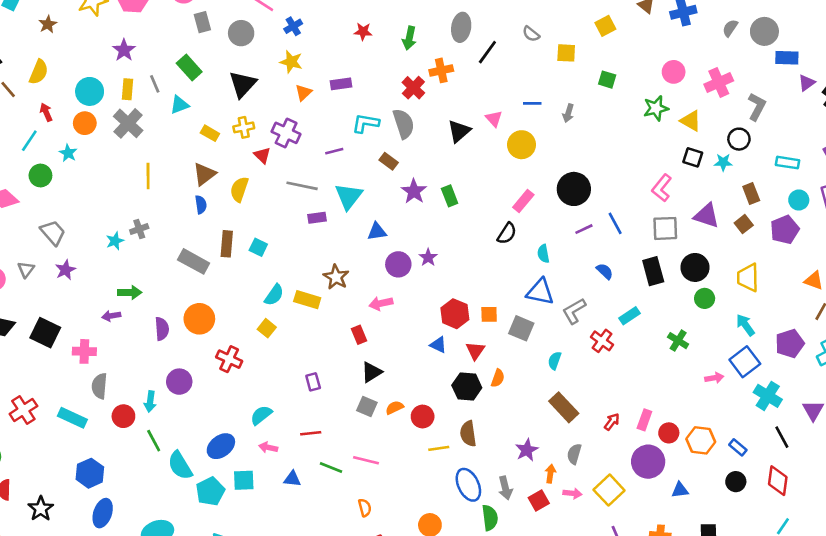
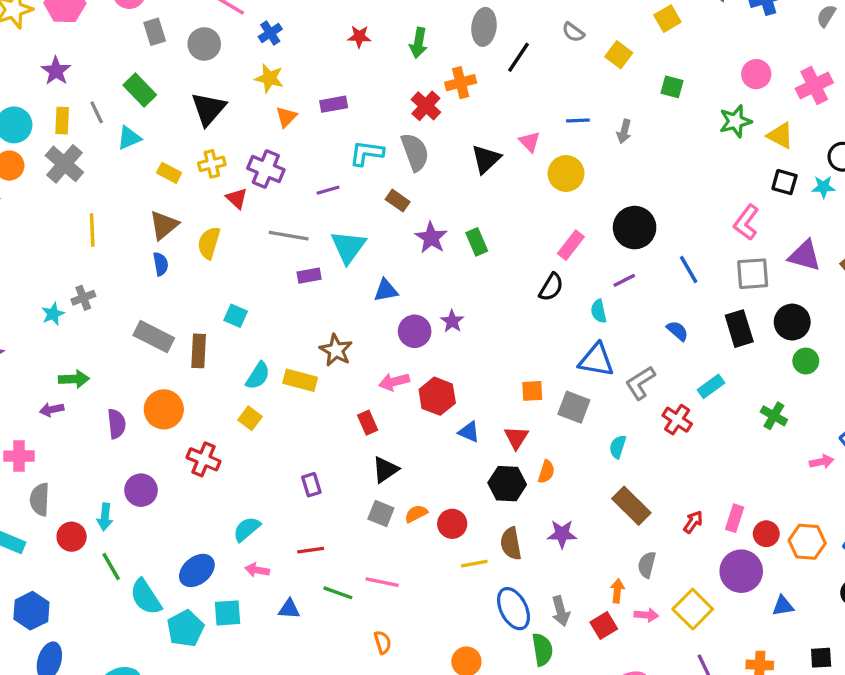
yellow square: (566, 53) -> (619, 55), turned 36
purple line: (584, 229) -> (624, 280), moved
brown rectangle: (227, 244) -> (199, 351), moved
red hexagon: (455, 314) -> (437, 396), moved
purple star: (527, 450) -> (562, 534), moved, turned 30

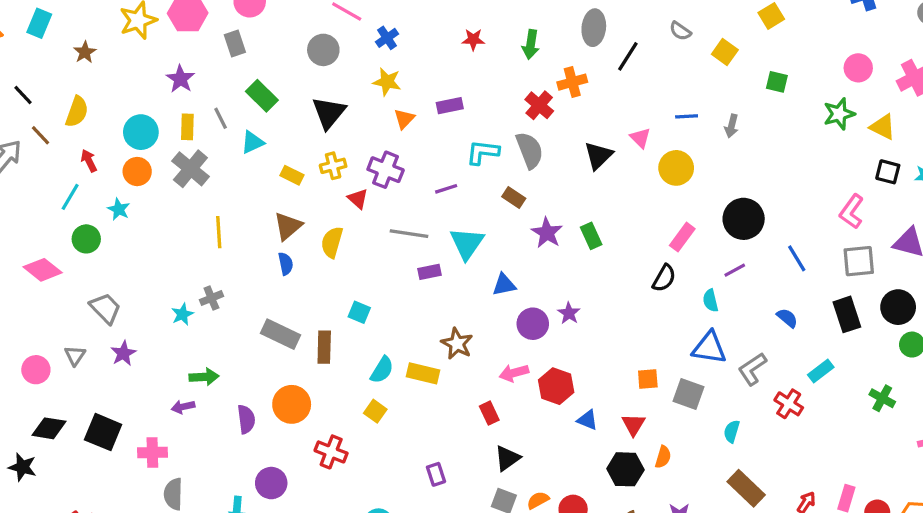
gray rectangle: (155, 32) -> (235, 44), moved

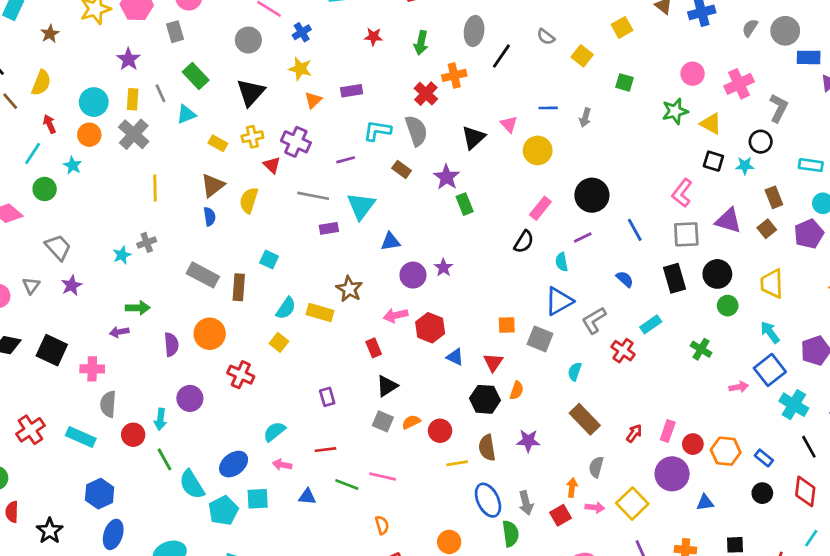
purple star: (547, 233) -> (447, 177), moved
blue triangle: (709, 348) -> (559, 301), turned -40

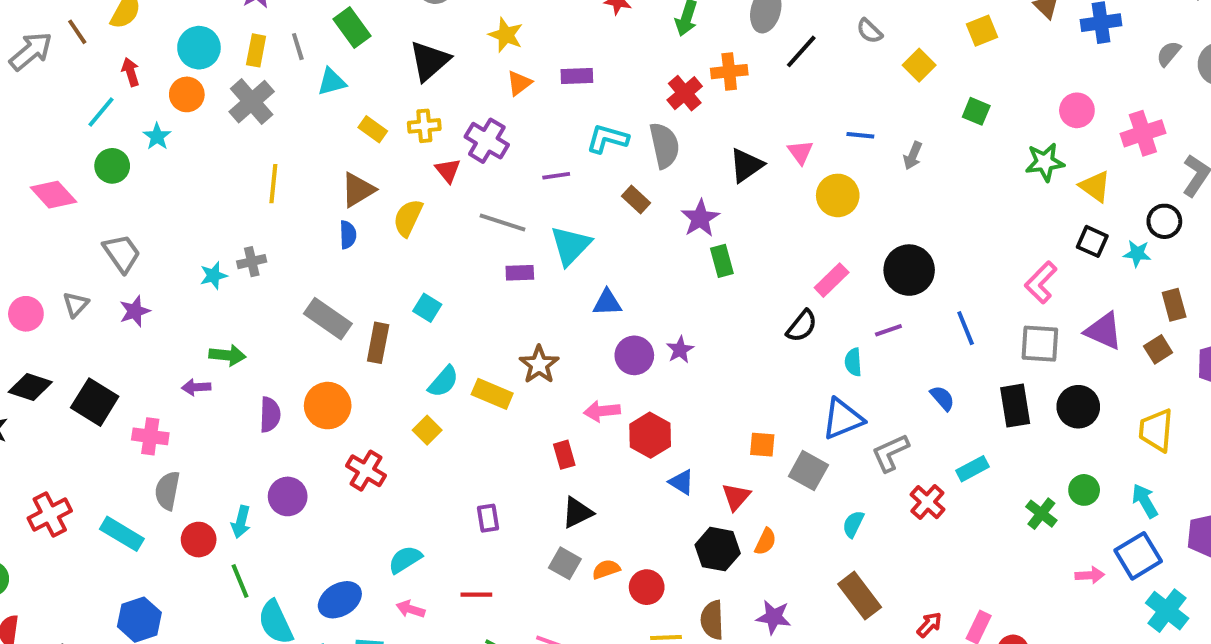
green circle: (728, 306) -> (1084, 490), moved

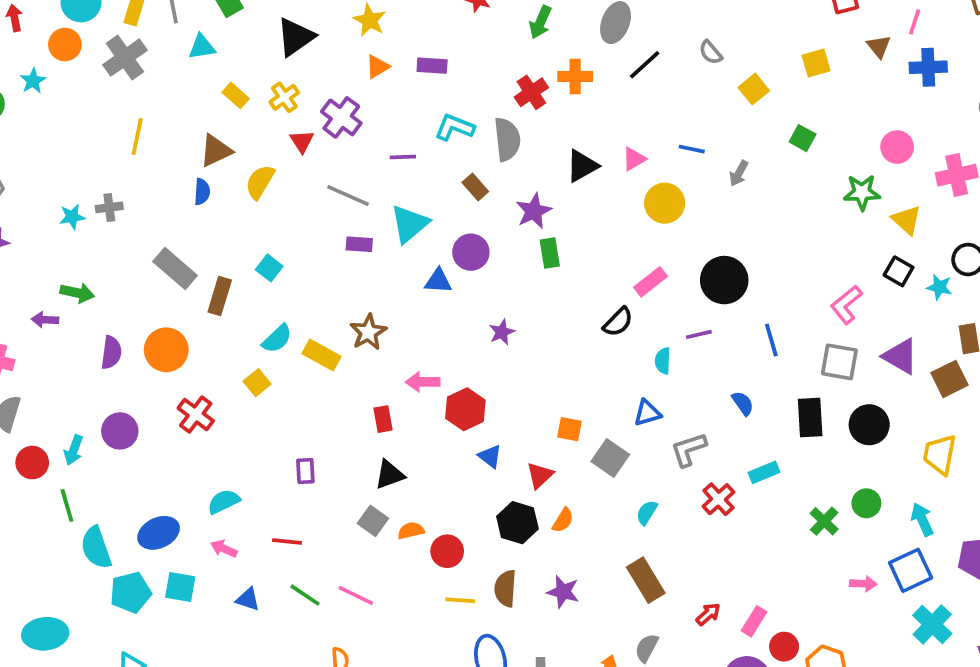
yellow cross: (424, 126) -> (284, 97), turned -36
pink triangle: (800, 152) -> (634, 159), turned 30
brown square: (1158, 349) -> (950, 379), size x1.4
purple circle: (634, 355) -> (471, 252), moved
blue triangle: (843, 419) -> (647, 413), size x0.7

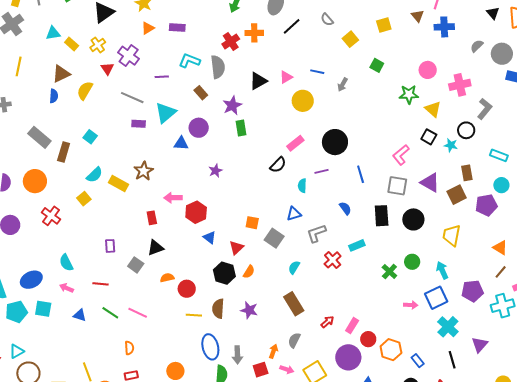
cyan triangle: (202, 47) -> (53, 33), moved
cyan semicircle: (224, 502) -> (66, 263), turned -90
gray square: (373, 521) -> (136, 265), moved

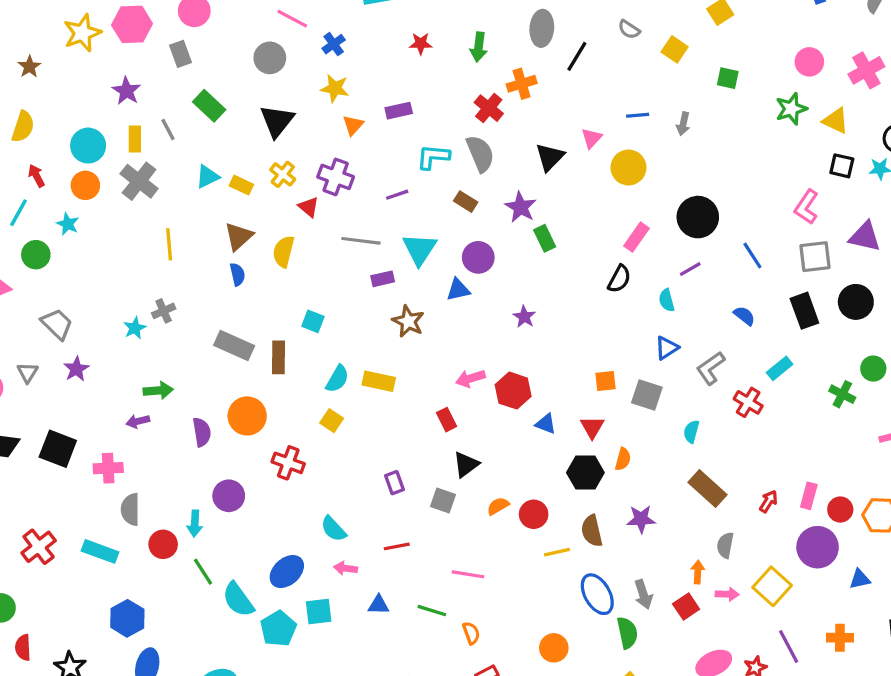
brown star: (144, 171) -> (408, 321), moved
green line: (110, 313) -> (432, 611), moved

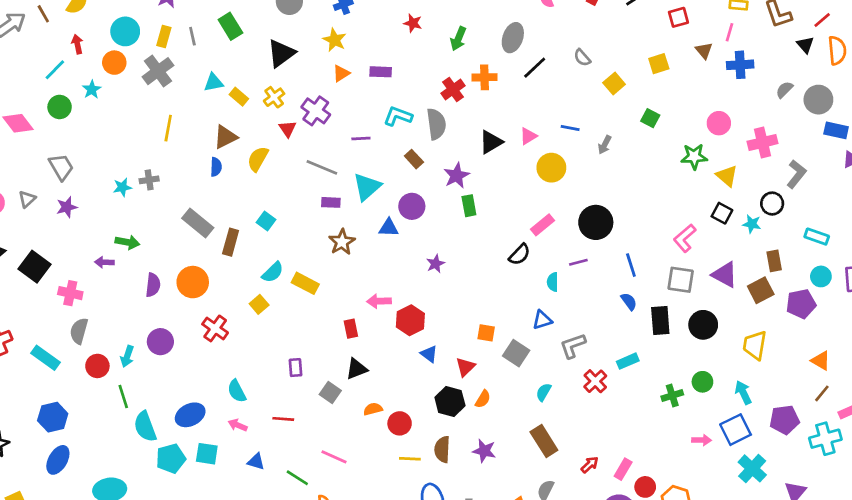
blue semicircle: (744, 316) -> (629, 301), moved
green cross: (842, 394) -> (672, 395), turned 30

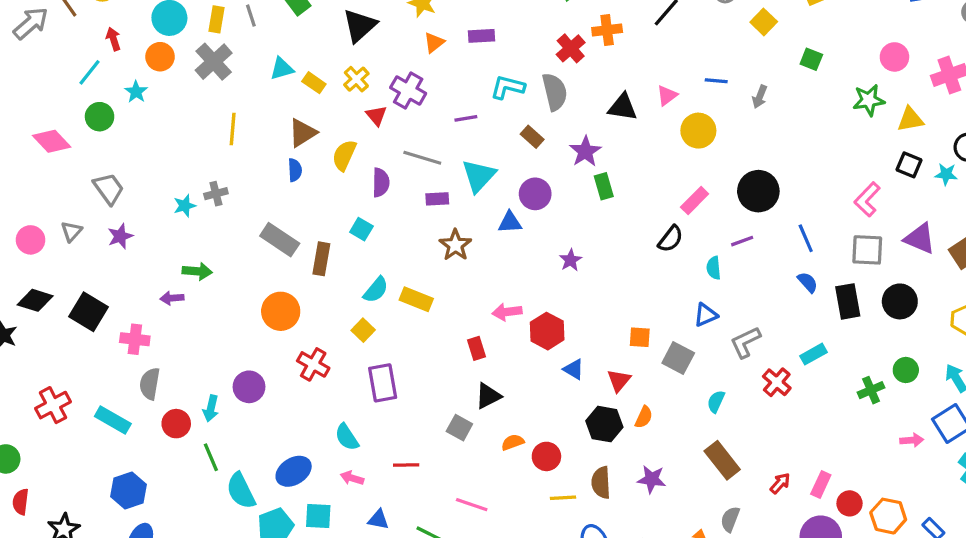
black triangle: (491, 142) -> (623, 107), turned 45
yellow triangle: (727, 176) -> (910, 119), turned -45
purple semicircle: (153, 285) -> (381, 183), moved
purple rectangle: (296, 368) -> (383, 383), moved, size x1.6

